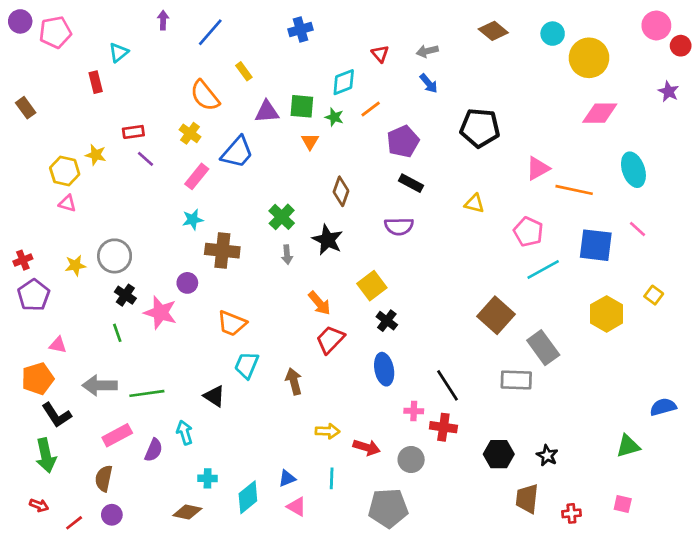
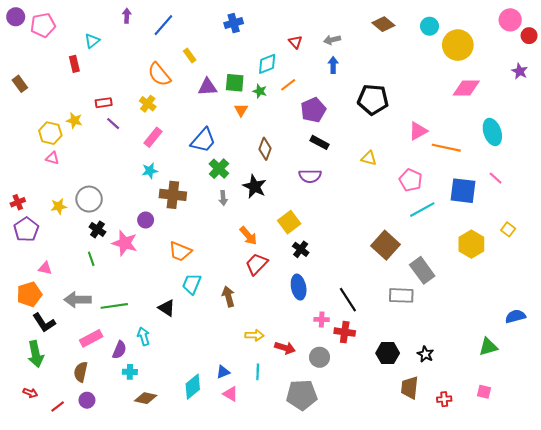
blue arrow: (429, 83) -> (333, 65), turned -140
blue trapezoid: (237, 152) -> (203, 140), moved
cyan cross: (208, 478) -> (130, 372), moved

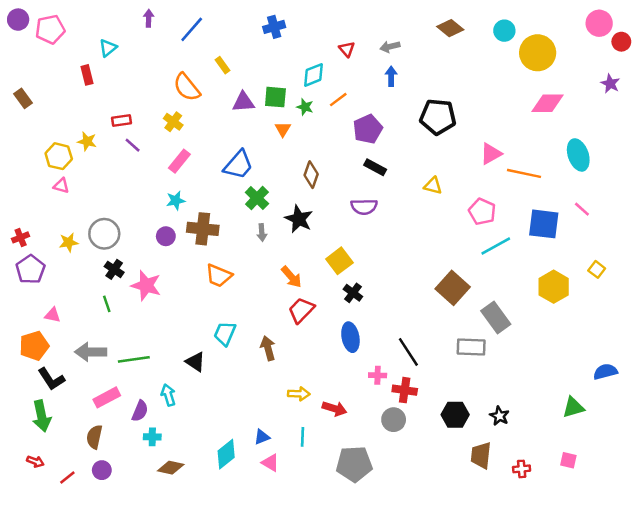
purple circle: (146, 220) -> (166, 236), moved
orange trapezoid: (180, 251) -> (219, 276), moved
gray circle: (320, 357) -> (394, 420), moved

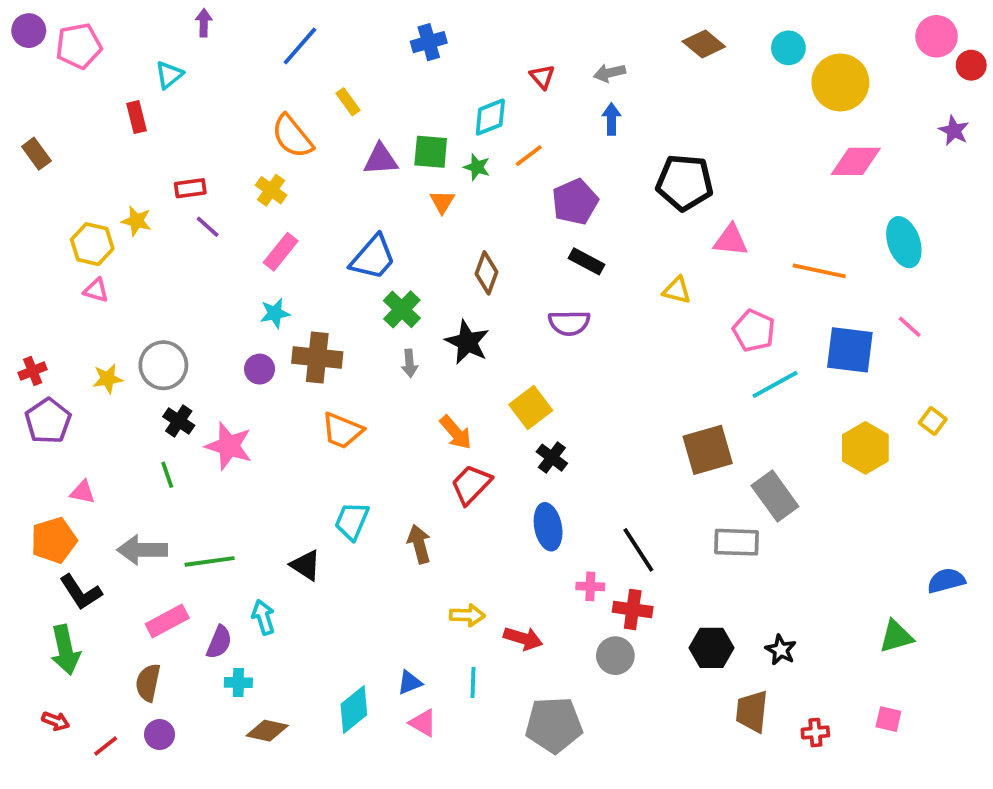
purple arrow: (149, 18) -> (204, 23), moved
pink triangle: (491, 154) -> (731, 240), moved, turned 35
brown square: (453, 288) -> (708, 450), turned 32

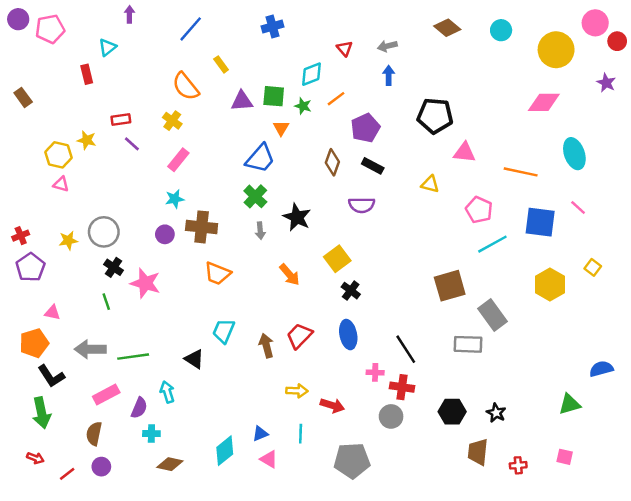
yellow circle: (840, 82) -> (556, 50), moved
blue trapezoid: (373, 258) -> (260, 159), moved
brown diamond: (486, 273) -> (332, 162), moved
red trapezoid: (471, 484) -> (299, 336), moved

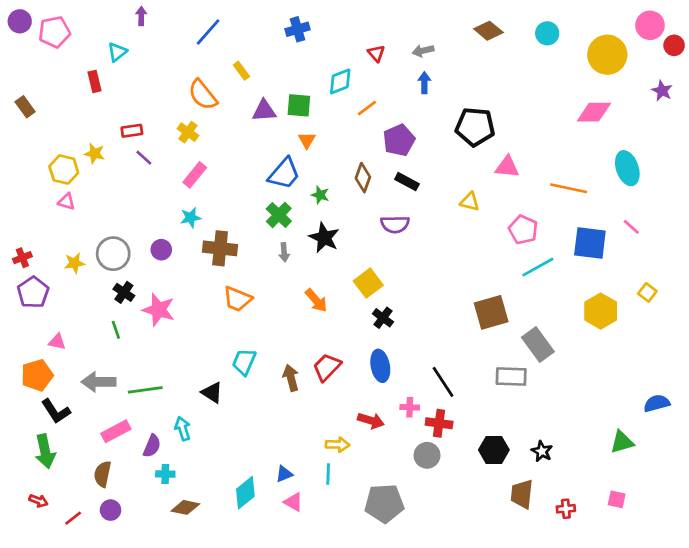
green star: (303, 106) -> (320, 195), moved
purple circle: (165, 234) -> (161, 250), moved
yellow arrow: (297, 391) -> (338, 445), moved
red arrow: (332, 405) -> (371, 421), moved

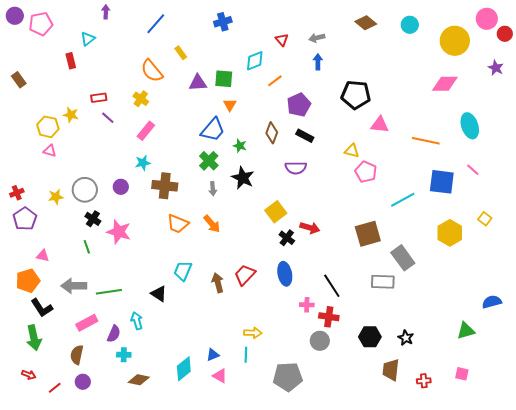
pink pentagon: (523, 230) -> (366, 172), moved
orange arrow: (316, 300) -> (212, 224), moved
red arrow: (371, 421) -> (310, 228), moved

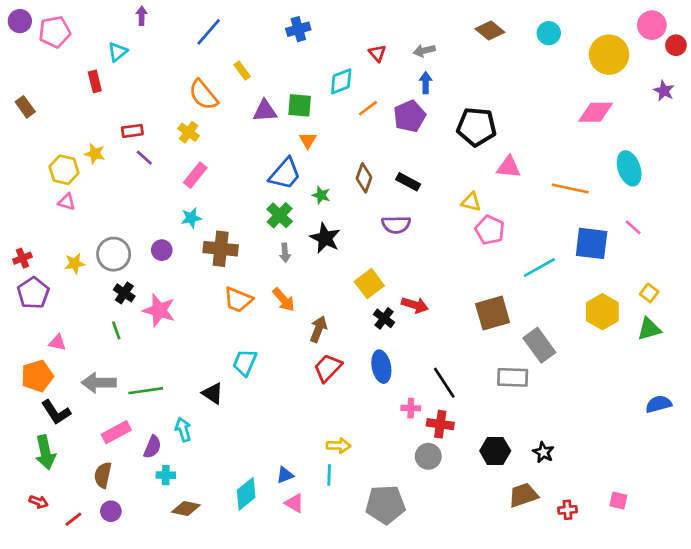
purple pentagon: (299, 105) -> (409, 116), moved
brown arrow: (218, 283) -> (318, 329), moved, turned 36
green triangle: (466, 331) -> (649, 329), moved
brown trapezoid: (391, 370) -> (523, 495), turned 65

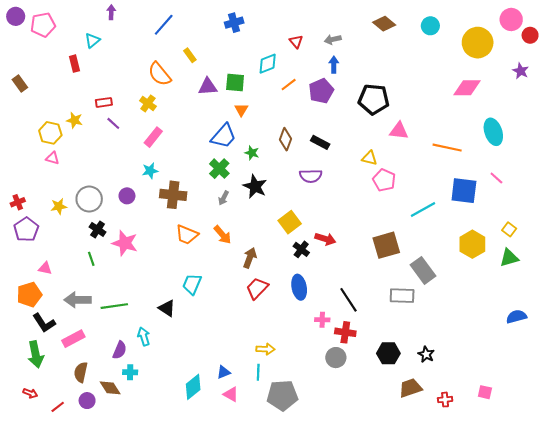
gray arrow: (285, 253) -> (224, 198), turned 32
pink rectangle: (116, 432) -> (73, 339), moved
gray pentagon: (385, 505) -> (282, 395), moved
brown diamond: (186, 509) -> (110, 388), moved, turned 45

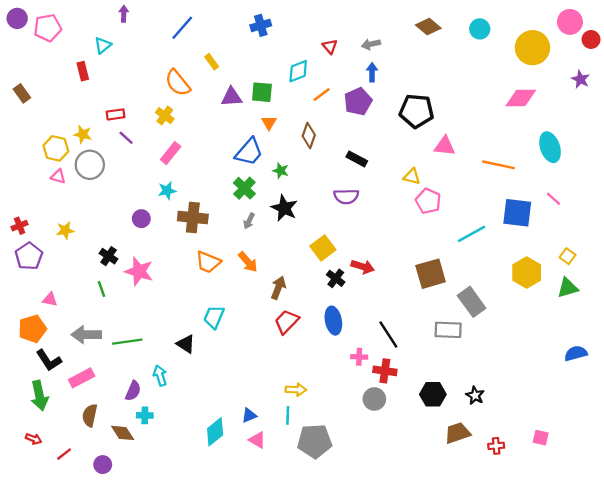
brown diamond: (285, 139) -> (309, 136), moved
gray circle: (89, 199) -> (90, 165), moved
purple circle: (87, 401) -> (103, 465), moved

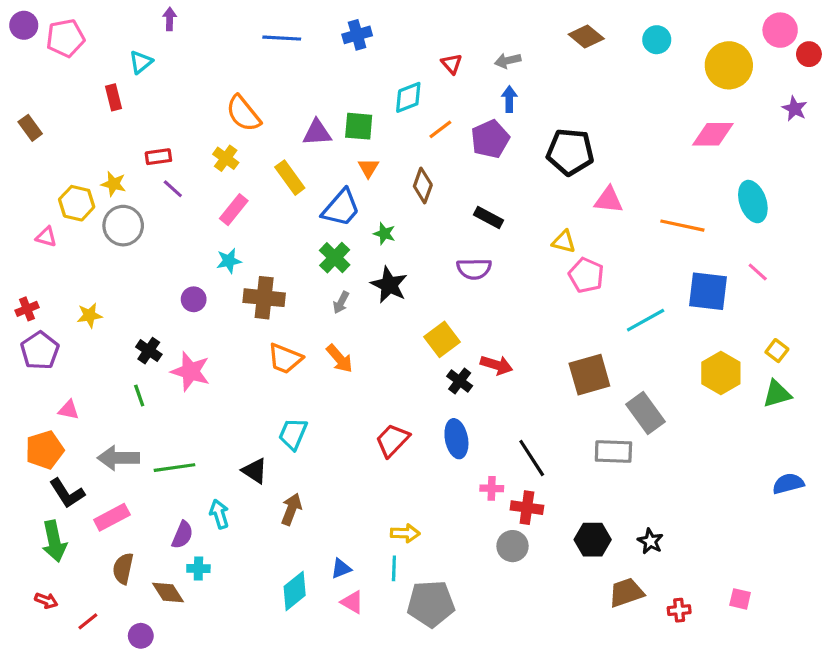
blue line: (182, 28) -> (282, 38), moved, turned 52
yellow rectangle: (212, 62) -> (290, 178), moved, size x1.5
pink triangle: (58, 176) -> (46, 237), moved
brown arrow: (278, 288) -> (291, 509), moved

